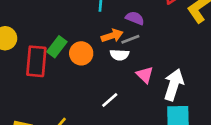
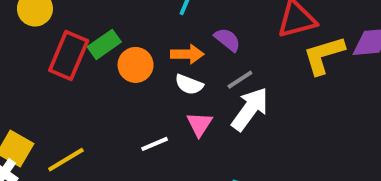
gray line: (130, 39) -> (240, 80), moved, turned -30
pink triangle: (145, 75) -> (200, 124), moved
white arrow: (174, 85) -> (250, 109), moved

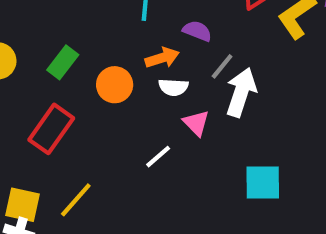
green rectangle: (104, 44) -> (63, 62), moved
red rectangle: (69, 55) -> (51, 129), moved, turned 30

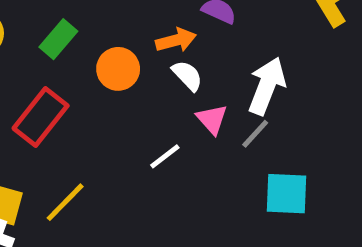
gray line: (222, 66) -> (255, 134), moved
white semicircle: (173, 87) -> (187, 76), turned -140

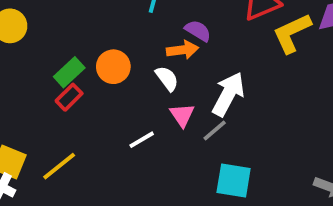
green rectangle: (58, 39) -> (69, 72), moved
orange arrow: (176, 40) -> (182, 50), moved
red rectangle: (41, 117) -> (69, 97), moved, size x0.6

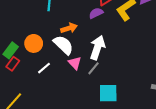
purple semicircle: (198, 31) -> (96, 13), moved, turned -48
white semicircle: (167, 78) -> (63, 45), size x1.5
white line: (142, 140) -> (44, 68), moved

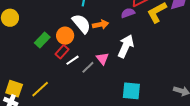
white semicircle: (63, 45) -> (81, 24), moved
red rectangle: (13, 64) -> (62, 52), moved
gray line: (94, 68) -> (88, 67), moved

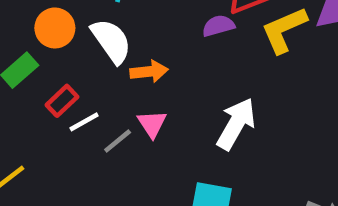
orange arrow: (101, 25) -> (149, 71), moved
orange circle: (65, 36) -> (55, 28), moved
white arrow: (126, 46) -> (236, 124), moved

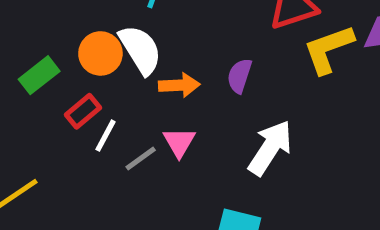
purple semicircle: (218, 26) -> (240, 76), moved, turned -60
orange circle: (55, 28) -> (100, 53), moved
white line: (84, 122) -> (106, 136), turned -36

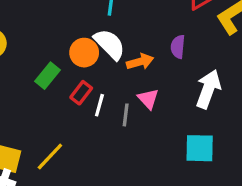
gray line: (141, 158) -> (126, 115), turned -35

